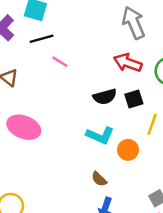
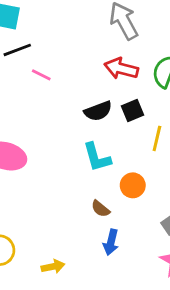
cyan L-shape: (100, 135) -> (97, 157), turned 56
orange circle: (128, 150) -> (133, 185), moved

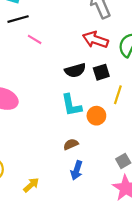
orange circle: (133, 185) -> (96, 116), moved
brown semicircle: (100, 209) -> (71, 144), turned 112
yellow arrow: (53, 267) -> (31, 185), turned -35

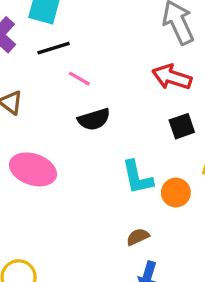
black semicircle: (75, 70) -> (94, 119), moved

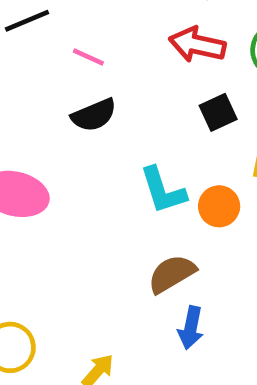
pink line: (79, 79) -> (88, 57), moved
brown semicircle: (138, 237) -> (172, 274), size x1.5

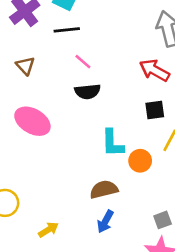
pink line: (88, 57) -> (83, 62), moved

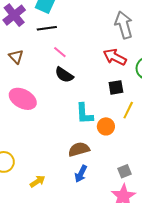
black semicircle: (88, 91) -> (64, 75), turned 42

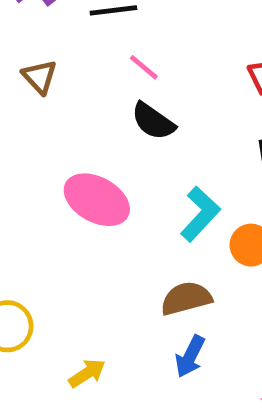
pink ellipse: (23, 99) -> (97, 200), moved
cyan L-shape: (84, 114) -> (200, 214), turned -135

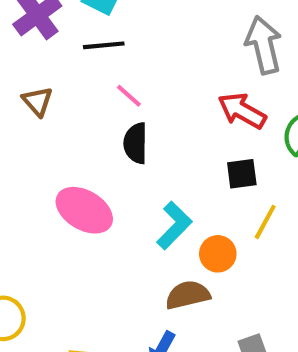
black semicircle: (153, 121) -> (136, 143), turned 54
brown semicircle: (186, 298) -> (188, 295), moved

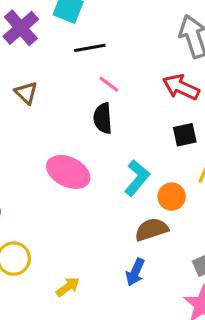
black line: (104, 45) -> (90, 48), moved
pink line: (129, 96) -> (109, 84), moved

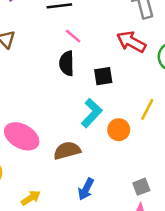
black square: (185, 135) -> (103, 76), moved
pink ellipse: (68, 172) -> (22, 136), moved
brown semicircle: (151, 229) -> (67, 151), moved

